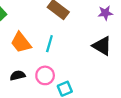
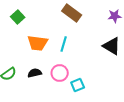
orange trapezoid: (21, 43) -> (38, 43), turned -45

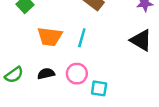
cyan square: (78, 85) -> (99, 88), turned 32

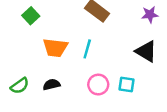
pink circle: (77, 74) -> (98, 85), moved
cyan square: (99, 88) -> (126, 85), moved

